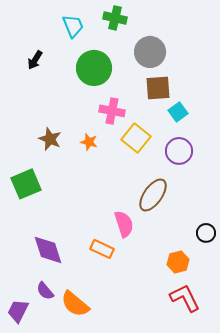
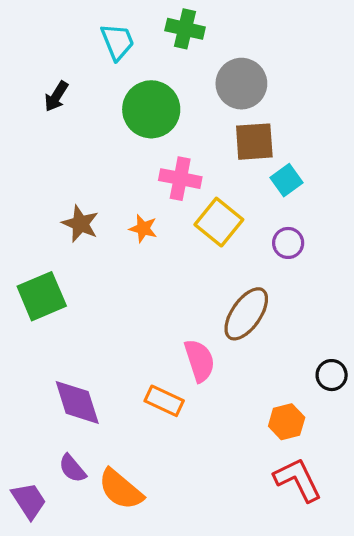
purple circle: (179, 151) -> (288, 243), size x0.7
purple trapezoid: (18, 311) -> (29, 501), turned 120

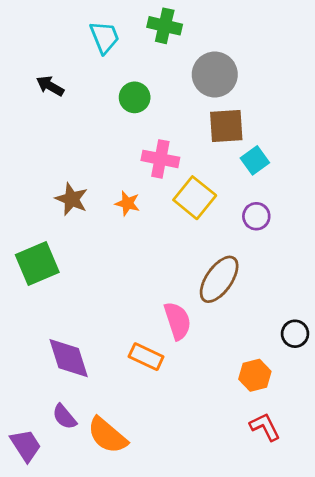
black arrow: (56, 96) -> (50, 86), turned 88
green circle: (151, 109) -> (135, 97), size x0.6
red L-shape: (298, 480) -> (265, 427), size x0.7

